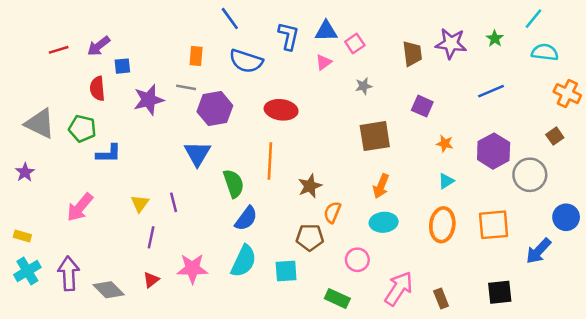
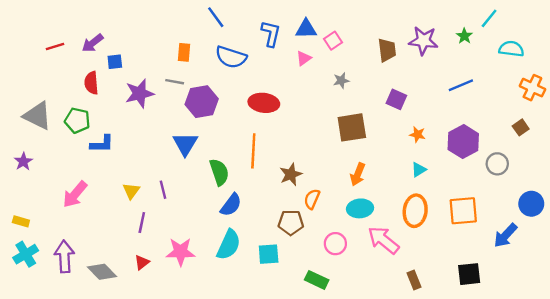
cyan line: (534, 19) -> (489, 18), moved
gray circle: (530, 175) -> (497, 164), size x0.7
pink arrow: (399, 289) -> (383, 240), moved, turned -84

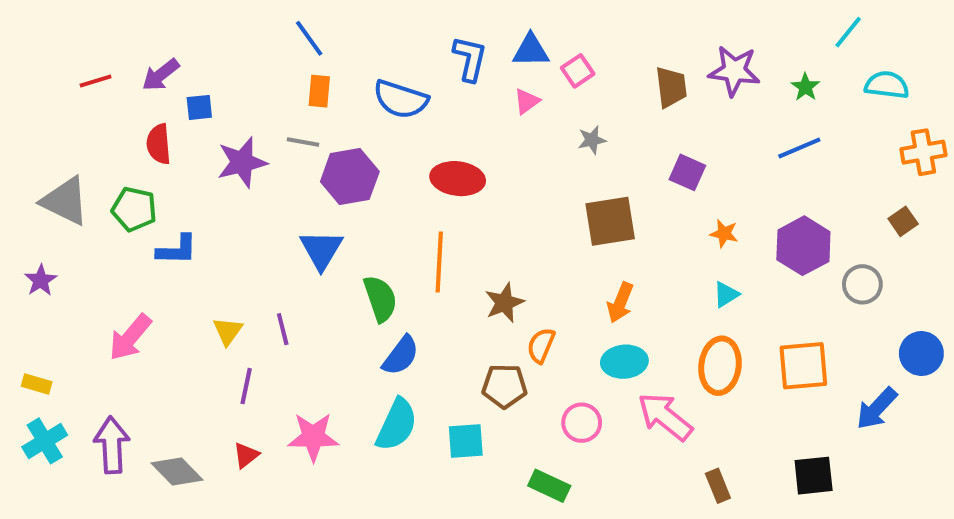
blue line: (216, 17) -> (309, 38), moved
green star: (464, 36) -> (805, 87), moved
orange cross: (532, 88) -> (923, 152), turned -35

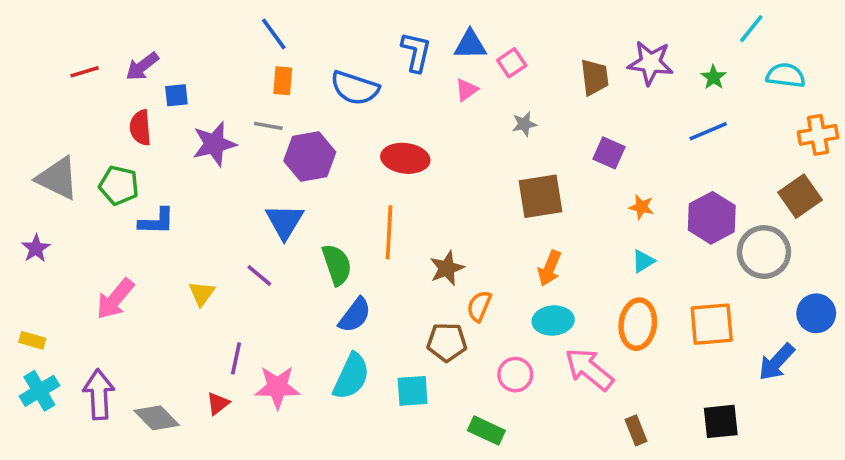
brown square: (903, 221) -> (800, 196), size x1.6
gray circle: (862, 284) -> (764, 252), size x1.5
purple line: (283, 329) -> (259, 275), moved, turned -36
purple line: (246, 386) -> (236, 358), moved

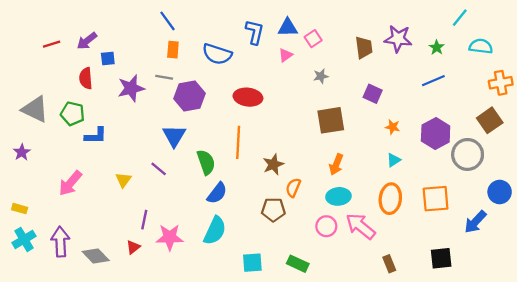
pink circle: (515, 375) -> (326, 226), moved
cyan square: (413, 391) -> (252, 263), moved

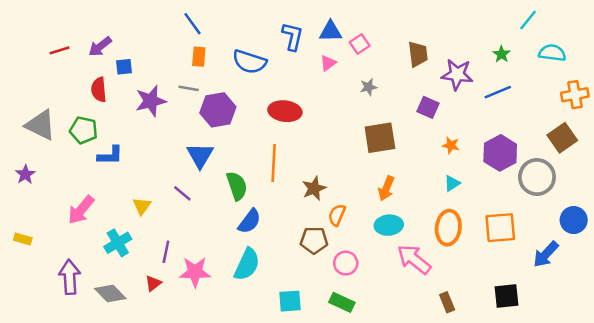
purple star: (398, 39) -> (457, 74), moved
pink circle: (326, 226) -> (346, 263), moved
cyan cross: (24, 239) -> (118, 243), moved

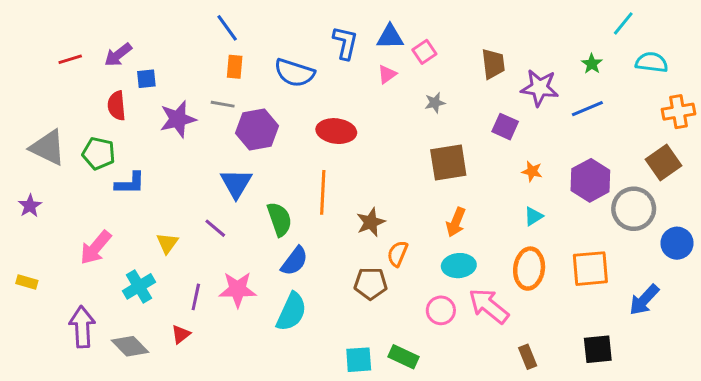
blue circle: (574, 220) -> (677, 243), moved
pink circle: (346, 263) -> (441, 310), moved
pink star: (195, 272) -> (238, 289), moved
cyan square: (290, 301) -> (359, 360), moved

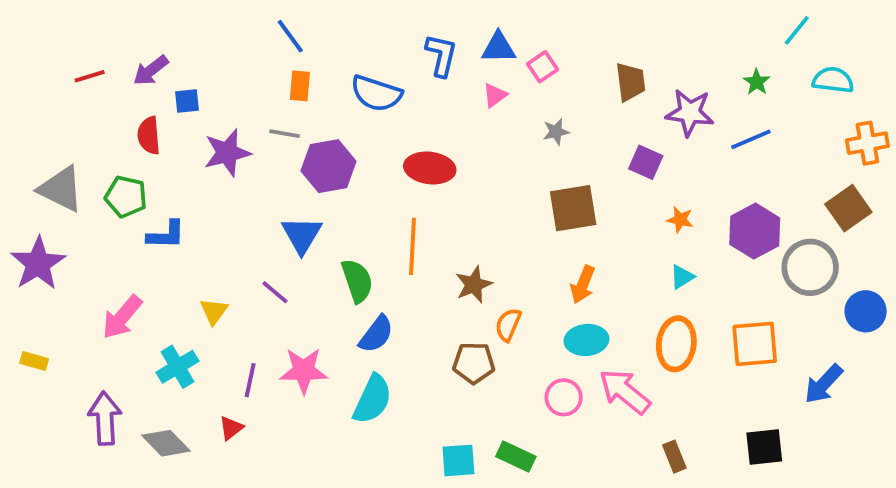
purple star: (30, 206) -> (38, 264), size x1.8

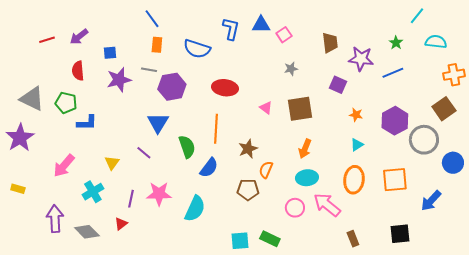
pink triangle: (495, 95) -> (266, 108), moved, turned -48
blue square: (187, 101) -> (110, 53), moved
blue semicircle: (376, 334) -> (209, 168), moved

